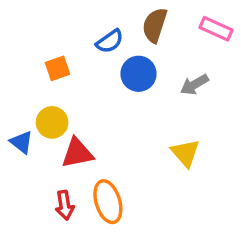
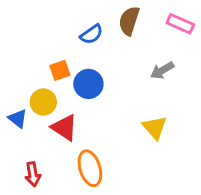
orange square: (57, 68) -> (60, 70), moved
blue circle: (139, 74) -> (88, 84), moved
red triangle: (77, 153) -> (64, 128), turned 44
red arrow: (65, 205) -> (33, 174), moved

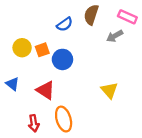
gray arrow: (162, 70) -> (115, 36), moved
yellow circle: (43, 102) -> (22, 48), moved
red arrow: (33, 174) -> (34, 123), moved

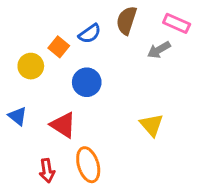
orange square: (42, 50) -> (59, 47), moved, turned -32

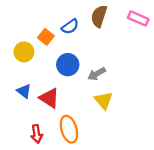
gray arrow: (159, 50) -> (97, 74), moved
blue triangle: (18, 116) -> (24, 91), moved
yellow triangle: (152, 125) -> (104, 100), moved

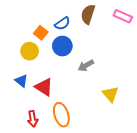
yellow circle: (24, 52) -> (30, 51), moved
blue circle: (68, 65) -> (62, 46), moved
yellow triangle: (104, 100) -> (111, 94), moved

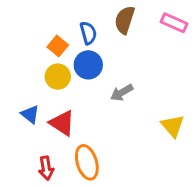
blue semicircle: (62, 23) -> (88, 33), turned -70
yellow circle: (30, 51) -> (58, 77), moved
yellow triangle: (111, 94) -> (173, 126), moved

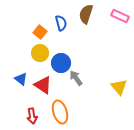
blue circle: (88, 65) -> (61, 63), moved
gray arrow: (122, 93) -> (76, 78), moved, turned 84

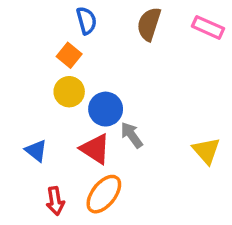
blue semicircle: (61, 23) -> (87, 21), moved
blue triangle: (21, 79) -> (36, 151), moved
red triangle: (43, 85) -> (95, 149), moved
orange ellipse: (60, 112) -> (104, 194), turned 55

